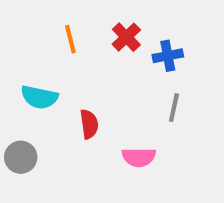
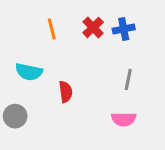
blue cross: (168, 56) -> (124, 29), moved
pink semicircle: (139, 157) -> (124, 119), moved

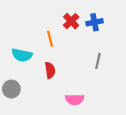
orange line: (52, 29) -> (50, 39), moved
pink semicircle: (124, 119) -> (75, 100), moved

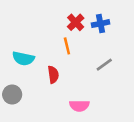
orange line: (50, 39) -> (67, 46), moved
gray line: (98, 61) -> (104, 65), turned 42

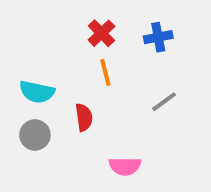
red cross: (76, 22) -> (101, 33), moved
gray circle: (12, 94) -> (35, 135), moved

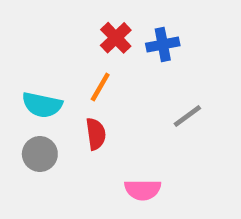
blue cross: (158, 37) -> (163, 44), moved
orange line: (105, 72) -> (100, 87), moved, turned 44

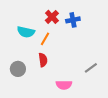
cyan semicircle: (42, 105) -> (26, 32), moved
gray line: (187, 116) -> (91, 68), moved

